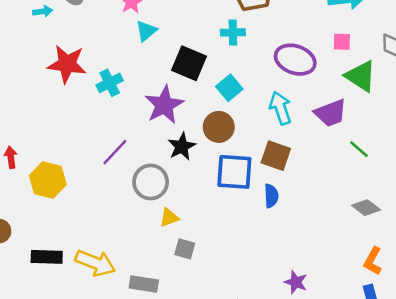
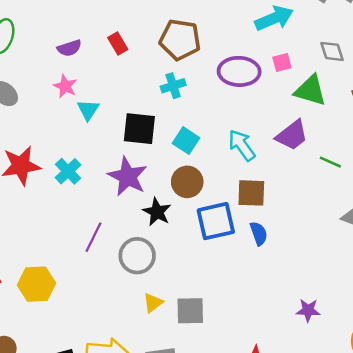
purple ellipse: (295, 60) -> (239, 71), moved
yellow triangle: (169, 218) -> (153, 303), moved
gray square: (185, 249) -> (190, 311), size x1.4

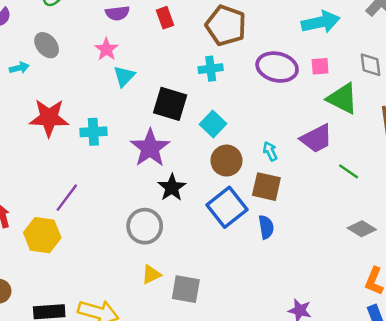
cyan arrow: (242, 145) -> (270, 151), moved, size x0.6
cyan cross: (68, 171) -> (93, 132), turned 30
brown circle: (187, 182) -> (226, 161), moved
blue square: (216, 221) -> (227, 207), turned -36
purple line: (94, 237) -> (67, 198), moved

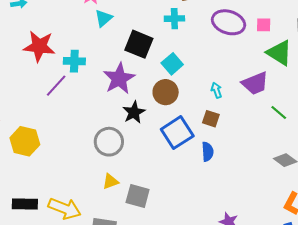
brown circle: (226, 161) -> (166, 92), moved
brown square: (266, 187) -> (211, 119), size x0.7
purple line: (67, 198) -> (56, 86), moved

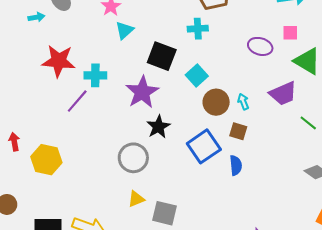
purple ellipse: (229, 22) -> (260, 46), moved, size x0.7
brown circle: (166, 92) -> (216, 102), moved

